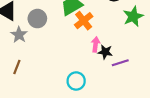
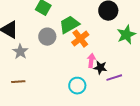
gray circle: (37, 19) -> (47, 37), moved
brown line: (17, 67) -> (18, 82), turned 64
cyan circle: (76, 81) -> (77, 86), moved

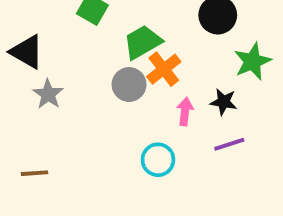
gray circle: (47, 37) -> (129, 85), moved
black star: (100, 68) -> (224, 102), moved
brown line: (18, 82) -> (35, 173), moved

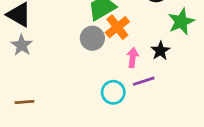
gray star: (48, 94) -> (22, 45), moved
black star: (224, 102) -> (160, 51), turned 30
purple line: (229, 144) -> (144, 81), moved

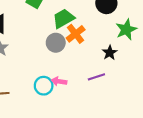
pink arrow: (133, 58) -> (59, 81), moved, turned -88
cyan circle: (113, 92) -> (44, 86), moved

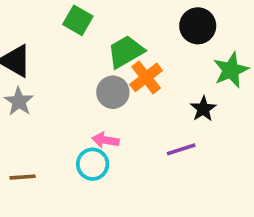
pink arrow: (59, 81) -> (105, 140), moved

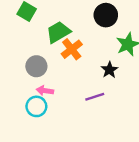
gray circle: (113, 92) -> (36, 66), moved

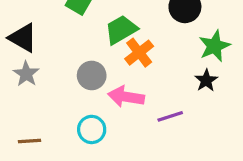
black star: (109, 70) -> (206, 80), moved
pink arrow: (45, 91) -> (126, 97), moved, size x1.5

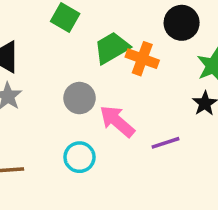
orange cross: (139, 53) -> (142, 59), moved, turned -32
pink arrow: (126, 97) -> (117, 121), turned 32

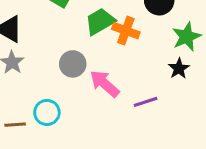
cyan circle: (80, 157) -> (47, 112), moved

